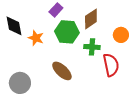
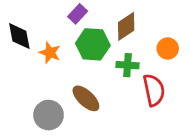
gray circle: (20, 83) -> (49, 115), moved

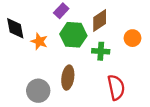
red semicircle: (154, 90) -> (116, 87), moved
brown ellipse: (86, 98) -> (68, 78), turned 55

